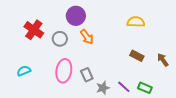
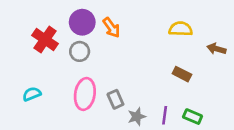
purple circle: (76, 16) -> (82, 22), moved
orange arrow: (87, 37) -> (111, 28), moved
brown arrow: (163, 60) -> (216, 49), moved, turned -40
purple line: (124, 87) -> (165, 115), turned 56

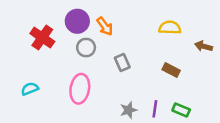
gray circle: (80, 51) -> (86, 48), moved
gray rectangle: (115, 99) -> (122, 63), moved

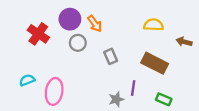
brown rectangle: (171, 70) -> (155, 63), size x1.6
pink ellipse: (80, 89) -> (54, 91), moved
purple line: (155, 109) -> (133, 88), moved

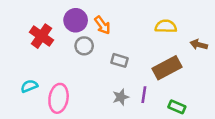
gray rectangle: (111, 56) -> (119, 60), turned -49
brown rectangle: (155, 63) -> (167, 68), turned -55
gray star: (116, 99) -> (121, 97), moved

